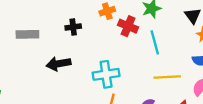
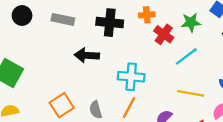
black cross: (73, 27) -> (110, 23), size x1.6
cyan line: (155, 42) -> (186, 56), turned 55

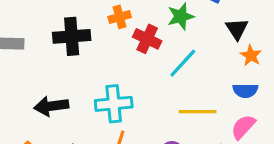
black arrow: (87, 55) -> (51, 106), moved

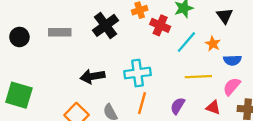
black cross: (72, 36) -> (105, 25), turned -30
orange star: (251, 55) -> (213, 44), moved

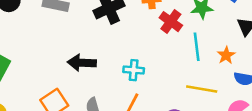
cyan line: (186, 42) -> (197, 47), turned -60
cyan cross: (138, 73) -> (134, 70), size x0.7

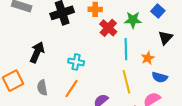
black arrow: (82, 63) -> (37, 52), turned 105
yellow line: (202, 89) -> (126, 82), turned 60

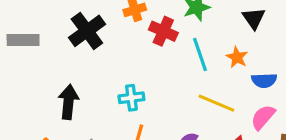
yellow line: (126, 82) -> (216, 103), turned -35

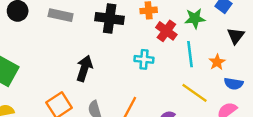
black cross: (87, 31) -> (110, 19), turned 32
cyan cross: (131, 98) -> (144, 59), moved

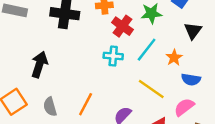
cyan line: (190, 54) -> (147, 50), turned 45
cyan cross: (144, 59) -> (113, 56), moved

